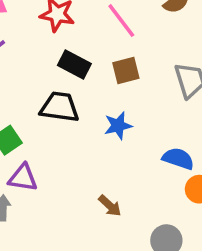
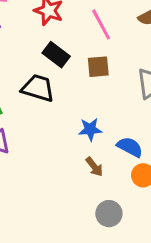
blue star: (118, 126) -> (90, 129), moved
brown arrow: (110, 206) -> (94, 167), moved

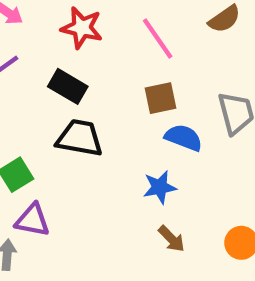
black rectangle: (56, 55) -> (68, 86), moved
blue semicircle: (130, 147) -> (184, 138), moved

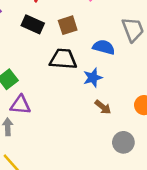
brown square: (160, 98) -> (68, 25), moved
black trapezoid: (80, 138) -> (63, 59), moved

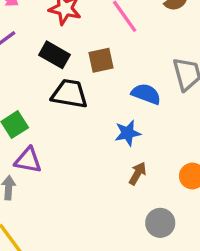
black trapezoid: (63, 59) -> (69, 94), moved
brown arrow: (103, 107) -> (137, 174), turned -105

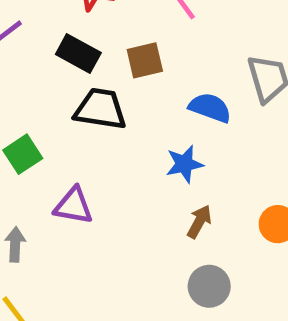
purple triangle: (28, 160) -> (74, 206), moved
gray circle: (160, 223) -> (209, 286), moved

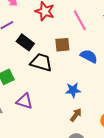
black rectangle: (78, 53) -> (25, 42), moved
blue semicircle: (210, 108) -> (89, 56), moved

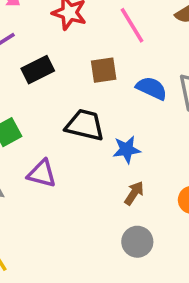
black rectangle: (25, 42) -> (38, 70), turned -60
black trapezoid: (41, 62) -> (85, 125), moved

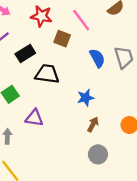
brown square: (104, 70) -> (62, 39), moved, turned 35
blue semicircle: (152, 88) -> (97, 58), turned 42
black trapezoid: (85, 125) -> (47, 74), moved

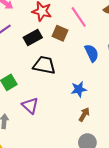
black rectangle: (25, 54) -> (33, 38), moved
purple triangle: (34, 118) -> (30, 106), turned 30

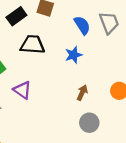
blue star: (79, 89) -> (74, 55), moved

